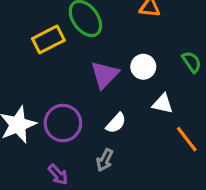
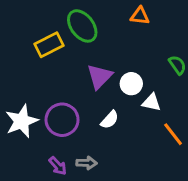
white circle: (143, 67) -> (131, 84), moved
gray arrow: (105, 160) -> (87, 163), moved, turned -114

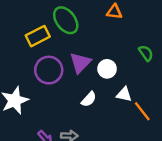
white triangle: (151, 102) -> (124, 94), moved
purple circle: (62, 120) -> (49, 70), moved

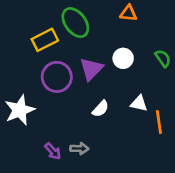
white circle: (107, 69) -> (123, 58), moved
orange line: (142, 111) -> (159, 122), turned 30

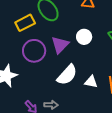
white triangle: (139, 103) -> (91, 82), moved
white semicircle: (101, 109) -> (67, 75), size x1.6

